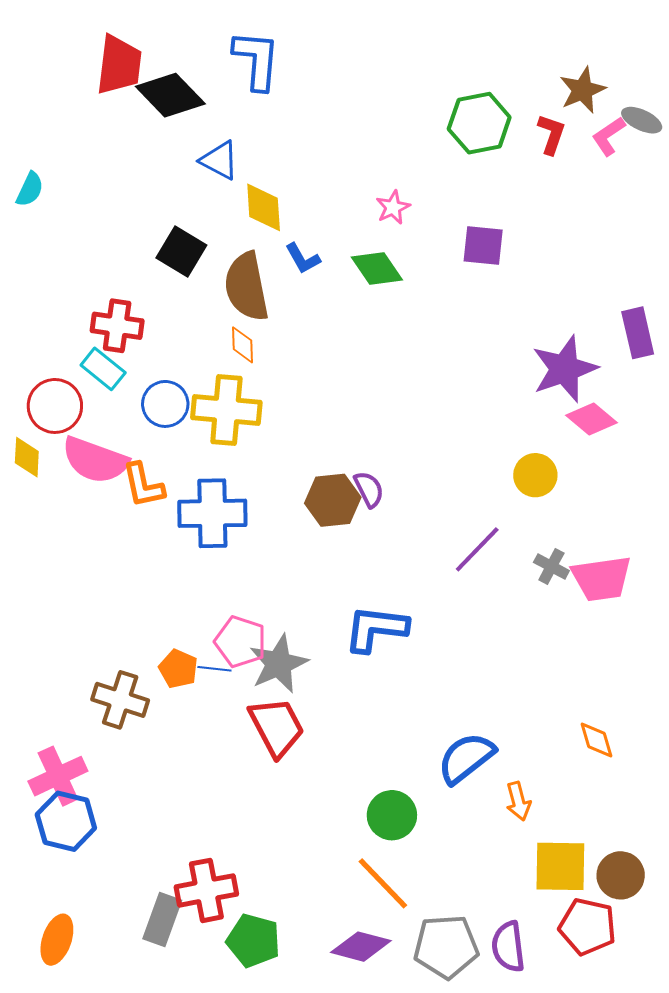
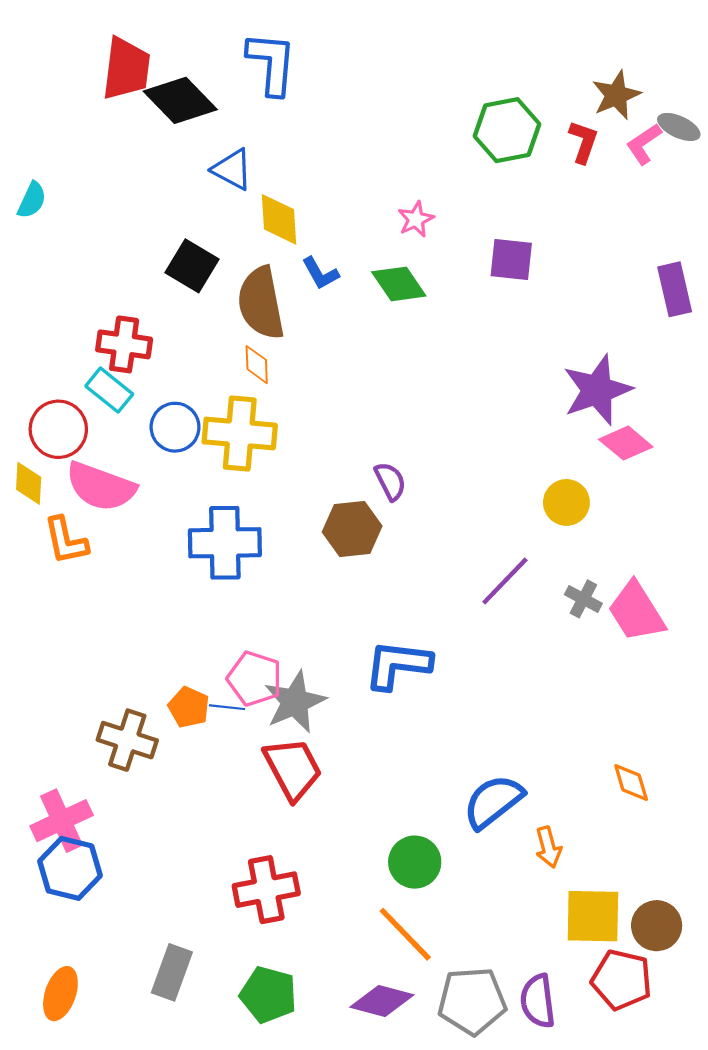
purple rectangle: (638, 333) -> (675, 289), moved
orange L-shape: (143, 485) -> (66, 541), moved
purple semicircle: (369, 489) -> (390, 481), moved
pink trapezoid: (602, 578) -> (636, 612), turned 66
red cross: (206, 890) -> (266, 890), moved

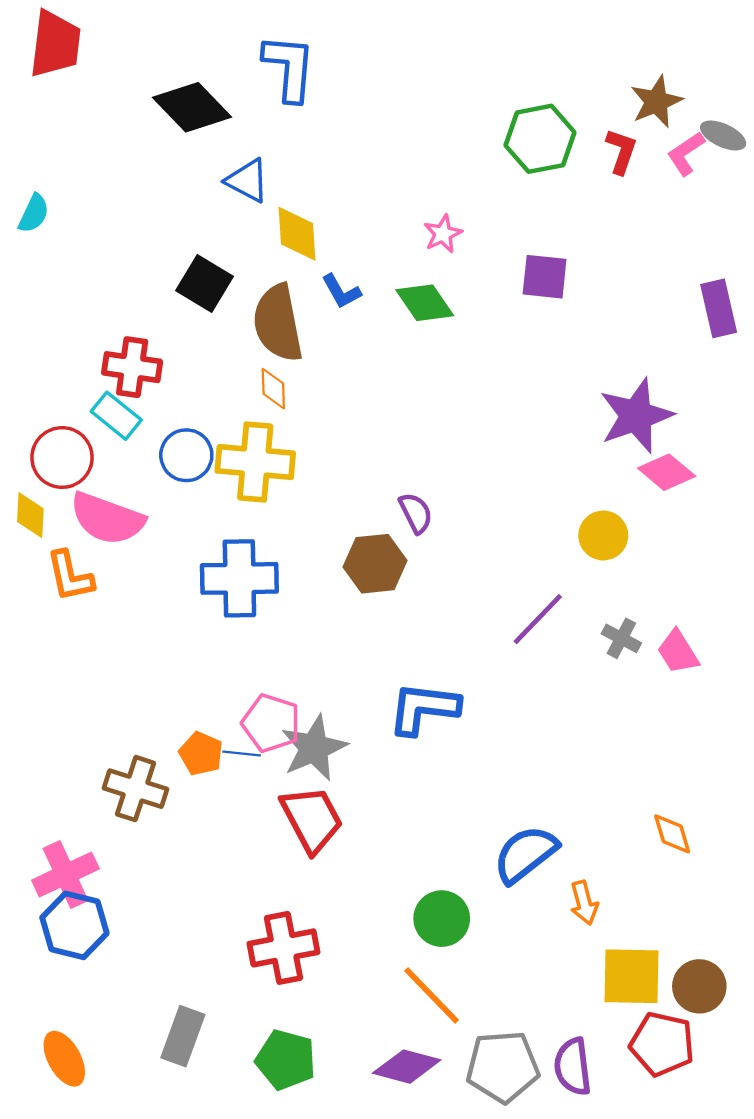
red trapezoid: (126, 69) -> (55, 44), moved
pink trapezoid: (636, 612) -> (678, 652), size x0.7
orange ellipse: (60, 994) -> (64, 1059), turned -48

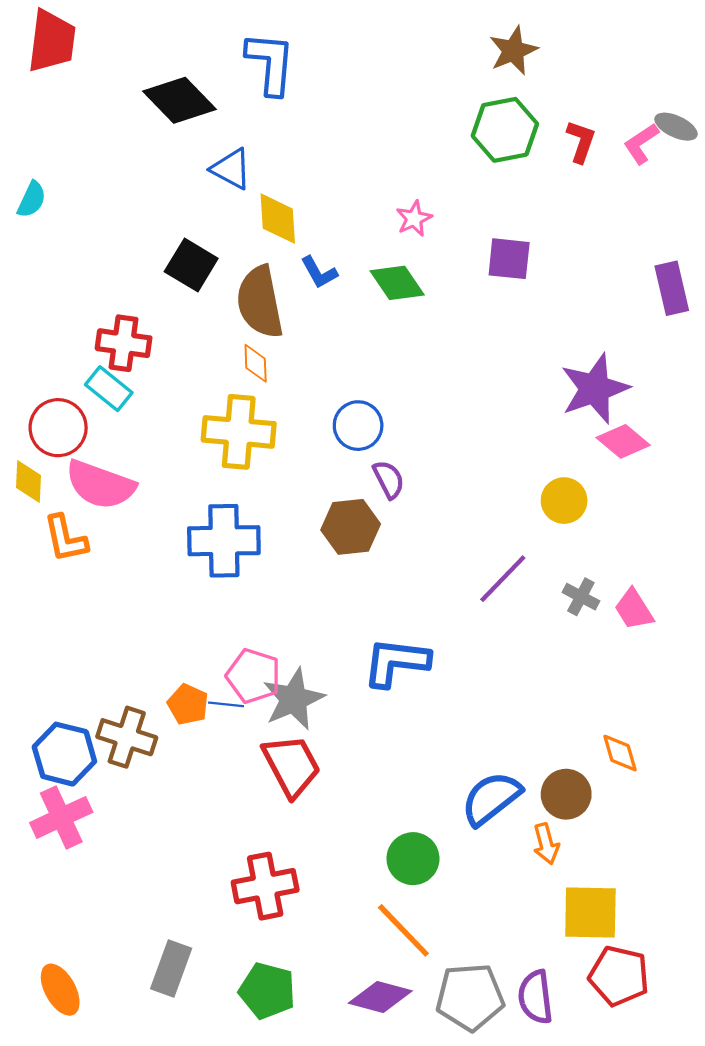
brown star: (656, 102) -> (513, 51), moved
blue circle: (186, 455) -> (358, 426), moved
orange diamond: (672, 834) -> (620, 753), moved
blue hexagon: (74, 925) -> (64, 754), moved
brown circle: (699, 986) -> (566, 794), moved

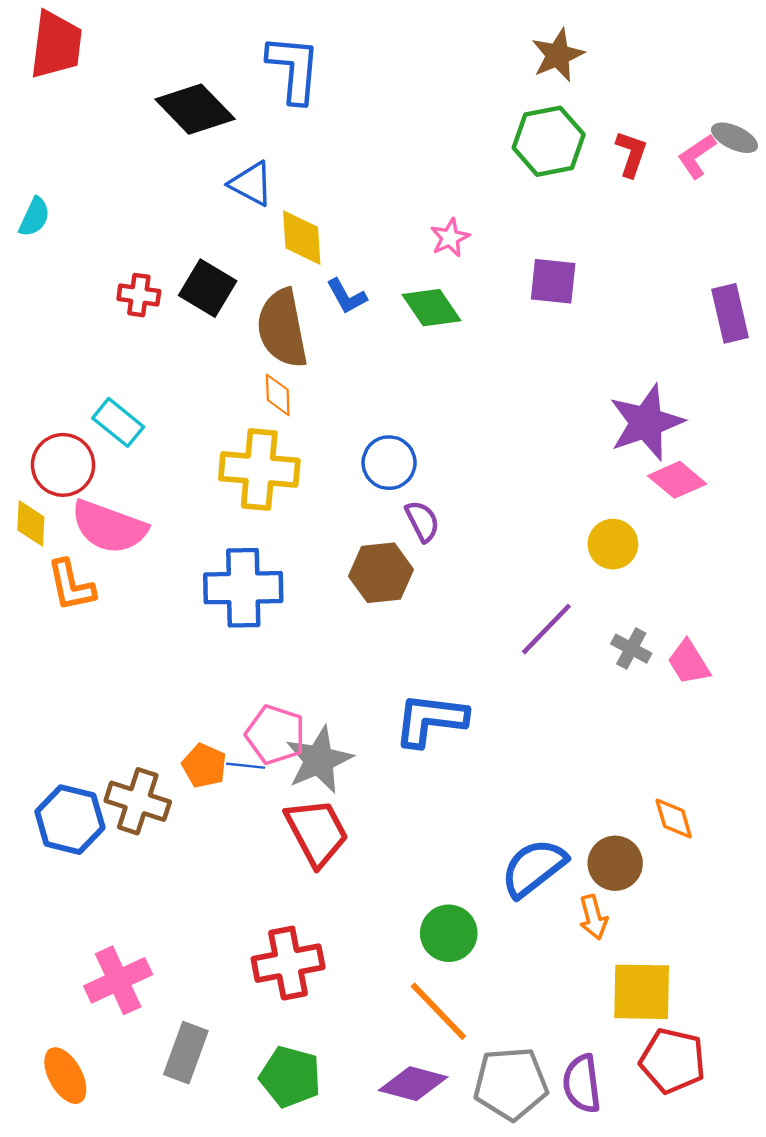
red cross: (124, 343) -> (139, 295), moved, size x0.7
pink cross: (61, 817) -> (118, 980), moved

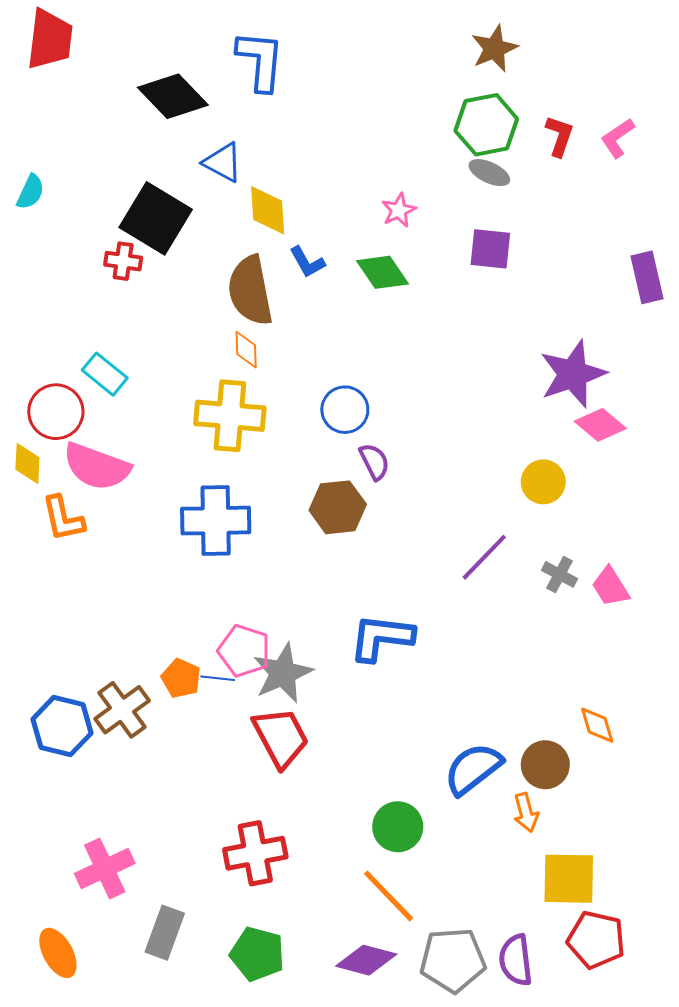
gray ellipse: (735, 138) -> (489, 173), moved
black square: (208, 288) -> (156, 218), moved, size x1.4
brown cross: (138, 801) -> (122, 710), turned 36

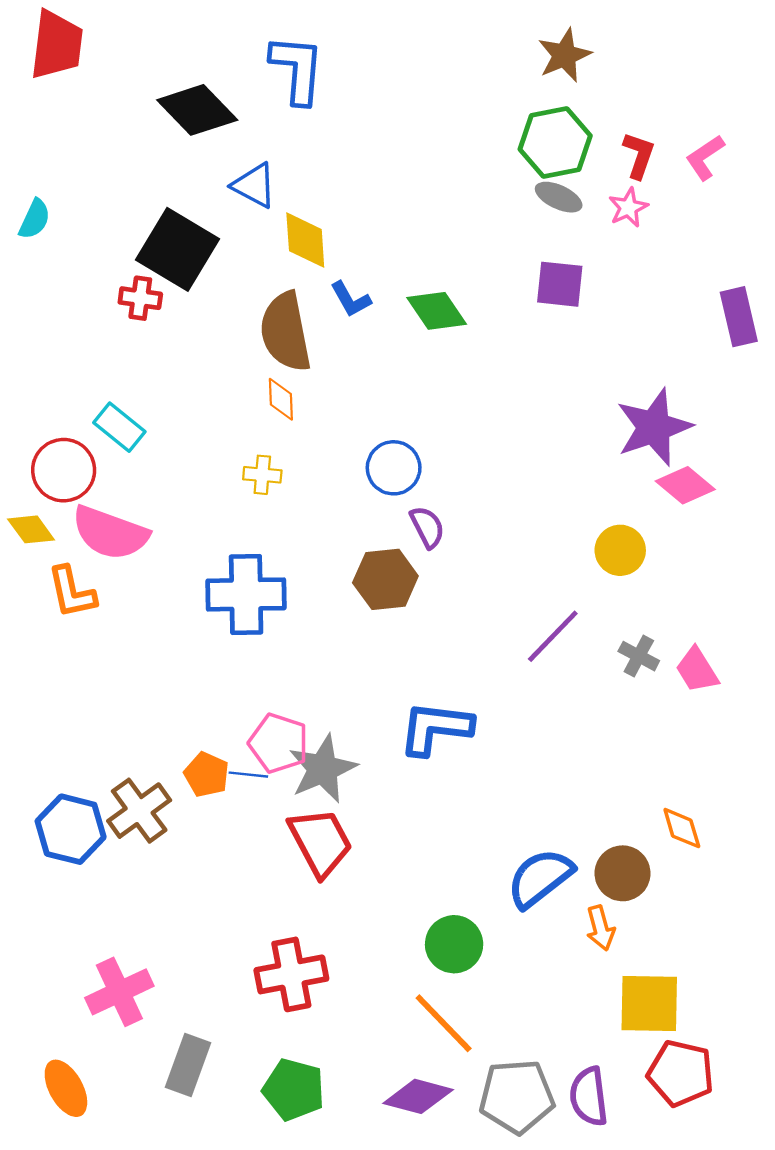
pink star: (399, 210) -> (628, 208), moved
yellow cross: (230, 416) -> (262, 475), size x0.5
yellow diamond: (27, 464) -> (31, 529), turned -39

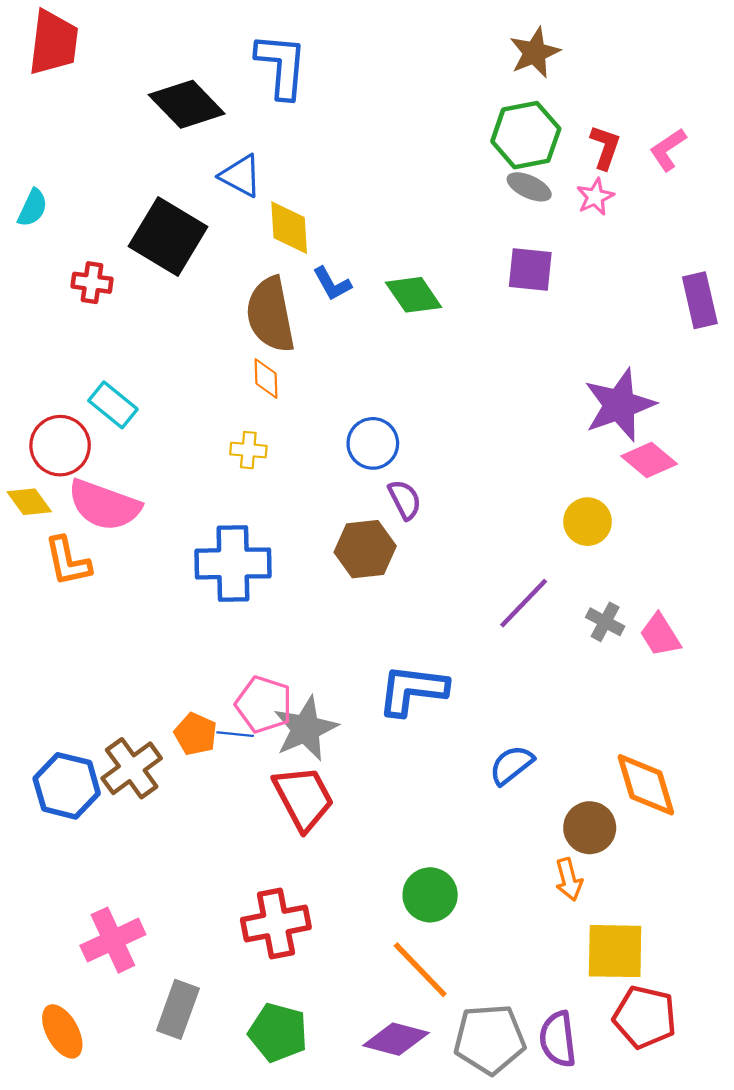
red cross: (140, 298) -> (92, 283), moved
orange diamond: (682, 828) -> (646, 785), size x1.6
blue semicircle: (540, 878) -> (512, 765), moved, size x0.7

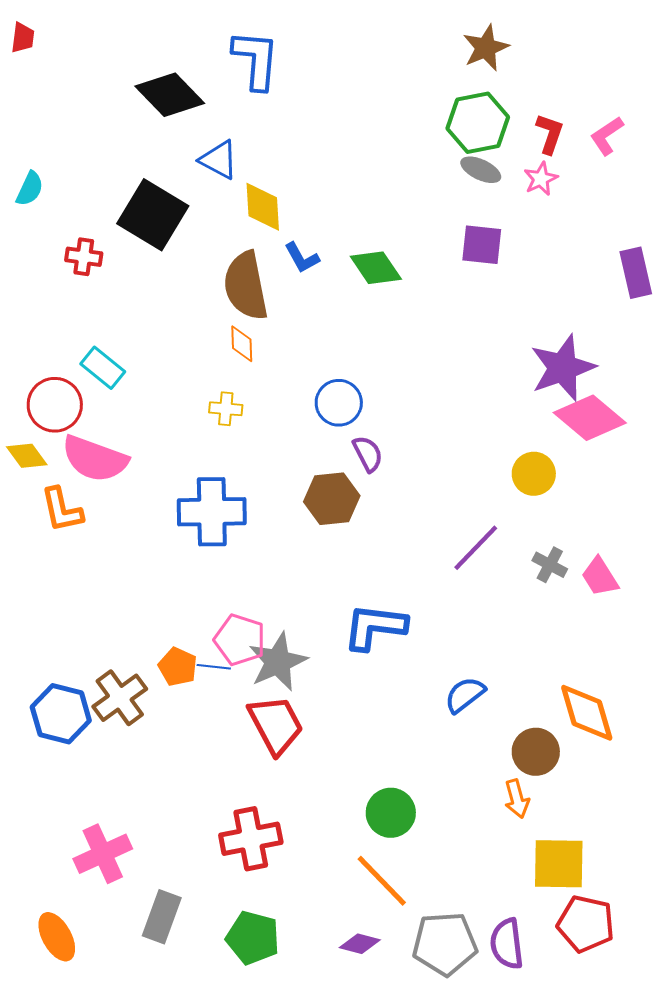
red trapezoid: (53, 43) -> (23, 38), moved, size x0.5
pink diamond: (649, 460) -> (590, 418), size x1.4
purple diamond: (396, 1039) -> (360, 944), size x0.7

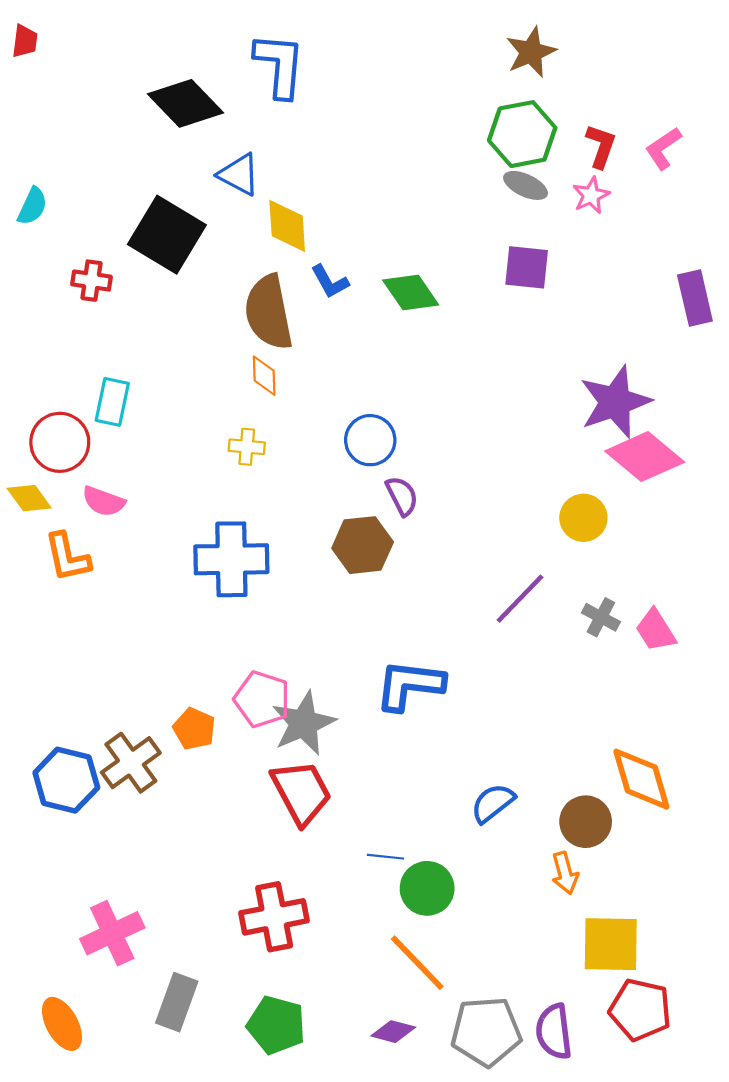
cyan rectangle: (103, 368) -> (112, 402), turned 63
pink semicircle: (95, 459) -> (104, 501), size x0.6
blue line: (214, 667) -> (386, 857), moved
blue semicircle: (465, 695) -> (493, 803), moved

